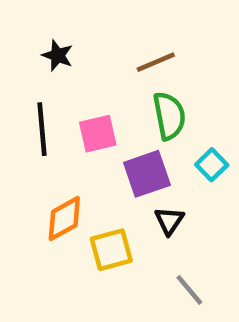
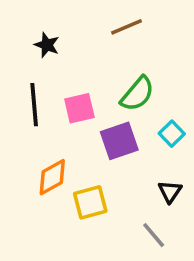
brown line: (156, 62) -> (126, 27), moved
green semicircle: (169, 116) -> (137, 94), turned 51
black triangle: (169, 221) -> (170, 192), moved

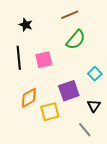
green semicircle: (137, 94) -> (76, 40), moved
purple square: (119, 141) -> (69, 91), moved

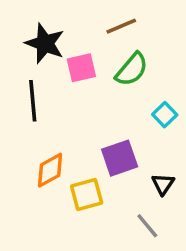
black star: (26, 25) -> (45, 43), size x1.6
pink square: (44, 60) -> (81, 68), moved
cyan square: (95, 74) -> (165, 115), moved

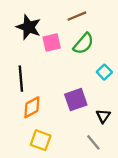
black line: (33, 101) -> (21, 79), moved
yellow square: (87, 194) -> (41, 140), moved, turned 35

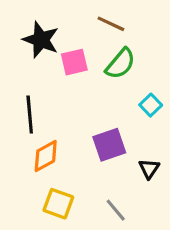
brown line: (77, 16) -> (111, 24), turned 48
gray line: (93, 142) -> (116, 210), moved

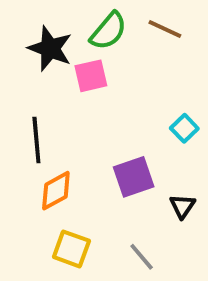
brown line: (111, 24) -> (165, 29), moved
green semicircle: (120, 64) -> (108, 31), moved

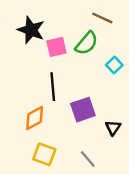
green semicircle: (108, 31) -> (87, 43), moved
cyan square: (184, 128) -> (114, 65), moved
black line: (36, 140) -> (53, 87), moved

